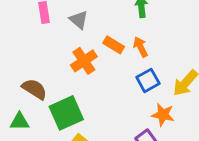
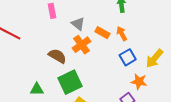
gray triangle: (79, 20) -> (78, 24), moved
brown semicircle: (34, 89) -> (57, 56), moved

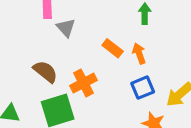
gray triangle: (78, 24) -> (66, 28), moved
orange cross: (82, 45) -> (84, 83), moved

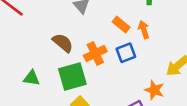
blue square: (143, 88) -> (126, 53), moved

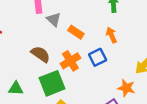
orange rectangle: (121, 24) -> (76, 32), moved

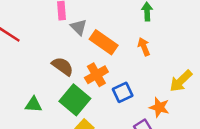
orange rectangle: (76, 32) -> (104, 42), size x1.5
blue square: (98, 57) -> (123, 92), moved
green square: (52, 83) -> (75, 100), turned -30

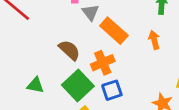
blue square: (123, 92) -> (112, 90), moved

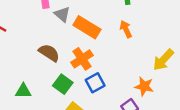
green square: (78, 85) -> (63, 84), size x0.7

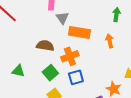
orange rectangle: (87, 27) -> (79, 32), turned -35
brown semicircle: (49, 53) -> (45, 46), turned -36

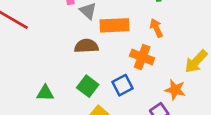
brown semicircle: (45, 46) -> (86, 46), moved
orange cross: (70, 56) -> (142, 57), moved, turned -36

